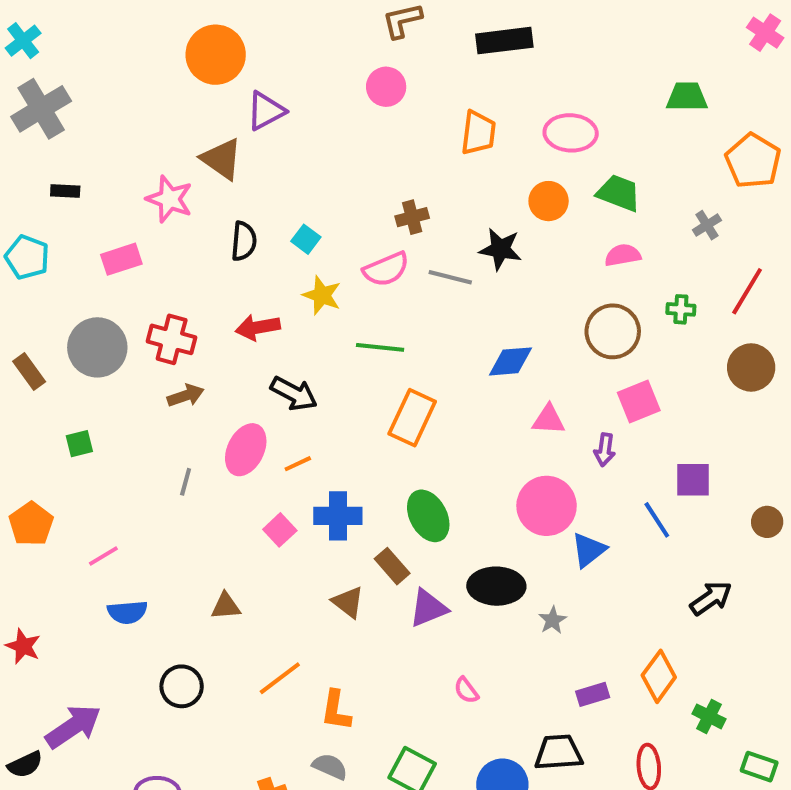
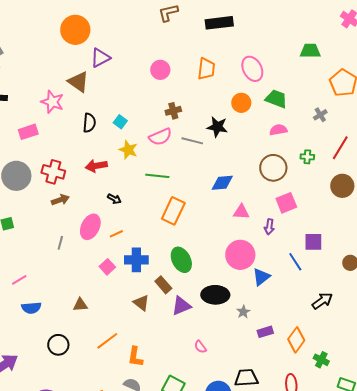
pink circle: (386, 87) -> (160, 70), moved
pink ellipse: (571, 133) -> (252, 69), turned 60
black arrow: (294, 394) -> (114, 199), size x0.6
purple rectangle: (593, 694) -> (265, 332), moved

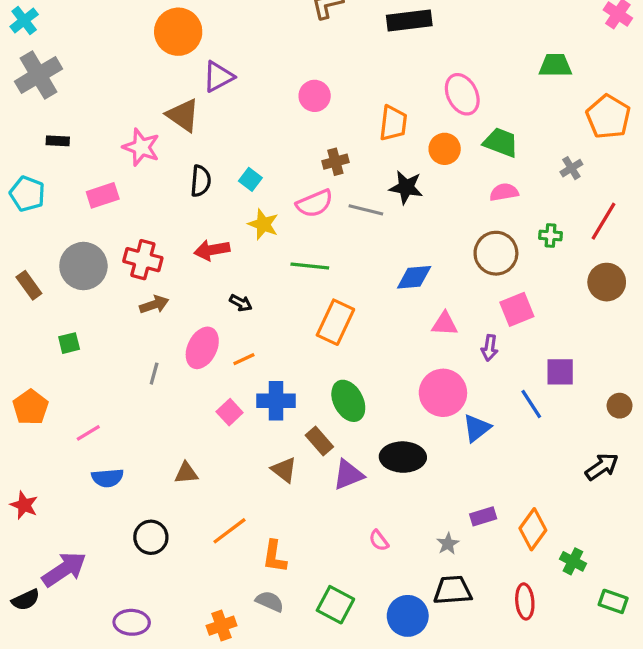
orange trapezoid: (206, 69) -> (393, 123), moved
black arrow: (322, 301) -> (602, 467), moved
gray star: (243, 312) -> (448, 544), moved

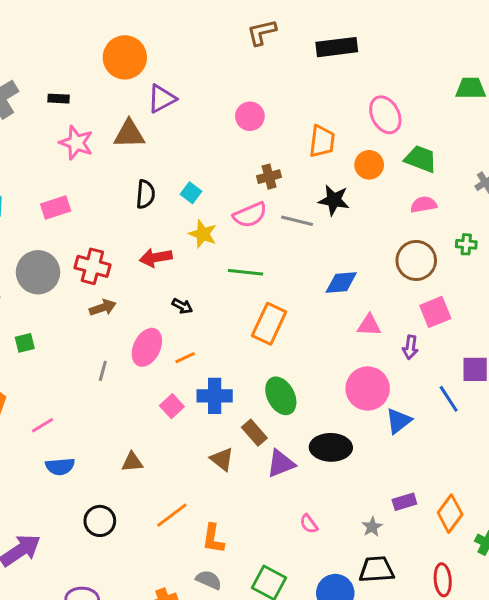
brown triangle: (183, 115) -> (129, 134), turned -36
black rectangle: (58, 141) -> (59, 99), moved
pink star: (141, 147) -> (76, 143), moved

